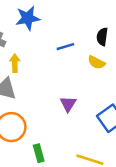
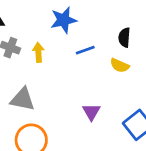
blue star: (28, 18) -> (64, 20), moved
yellow arrow: (15, 63) -> (38, 52), moved

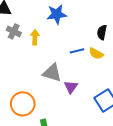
blue line: (85, 50) -> (77, 51), moved
gray triangle: (23, 99) -> (52, 73), moved

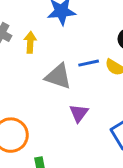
gray triangle: (52, 73) -> (58, 76), moved

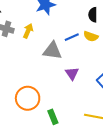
yellow arrow: (30, 42) -> (28, 31), turned 32

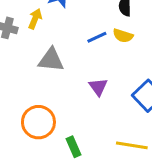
yellow arrow: (28, 31) -> (35, 19), moved
gray triangle: (52, 51) -> (51, 60), moved

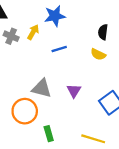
blue line: (97, 37) -> (59, 49), moved
gray triangle: (51, 60) -> (42, 88), moved

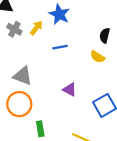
blue star: (55, 16) -> (59, 14), turned 30
gray triangle: (42, 88) -> (23, 76), moved
purple triangle: (74, 91) -> (70, 90), turned -40

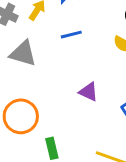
gray triangle: (23, 76) -> (23, 53), moved

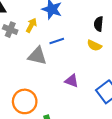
gray triangle: (23, 53) -> (37, 56), moved

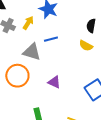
purple triangle: (72, 81) -> (54, 82), moved
orange circle: (25, 101) -> (17, 76), moved

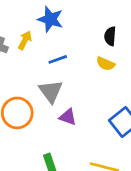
gray triangle: (32, 52) -> (51, 91), moved, turned 42

